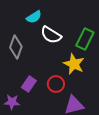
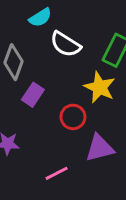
purple rectangle: (29, 84) -> (33, 95), moved

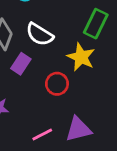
white semicircle: (66, 44) -> (40, 34), moved
purple triangle: (100, 148) -> (78, 129), moved

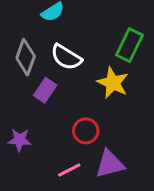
red circle: (57, 84) -> (86, 131), moved

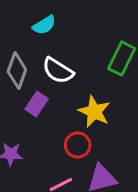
yellow star: (113, 83) -> (94, 112), moved

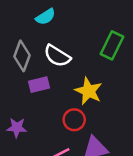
purple rectangle: (37, 104) -> (39, 85), turned 42

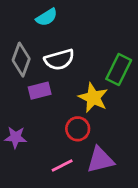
green rectangle: (112, 45) -> (119, 69), moved
white semicircle: (57, 56) -> (59, 60), turned -48

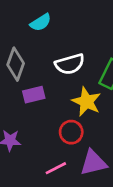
white semicircle: (59, 60) -> (70, 64), moved

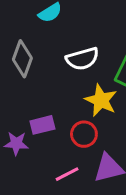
purple rectangle: (34, 95) -> (42, 125), moved

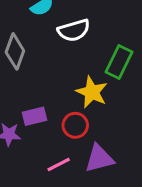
white semicircle: (82, 59) -> (74, 30), moved

